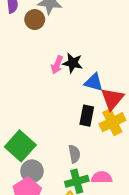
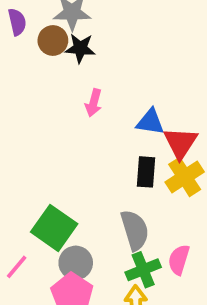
black star: (73, 63) -> (80, 48), moved
gray semicircle: (74, 154) -> (135, 230), size x1.5
pink semicircle: (102, 177) -> (179, 260), turned -66

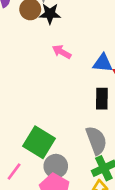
pink arrow: (93, 103) -> (62, 52), turned 108

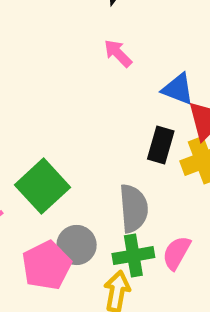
gray circle: (56, 166) -> (77, 245), moved

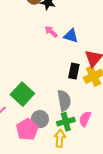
blue triangle: (178, 89) -> (71, 36), moved

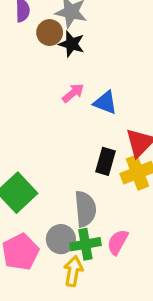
pink arrow: (51, 32) -> (73, 93), turned 96
gray circle: (40, 119) -> (61, 239), moved

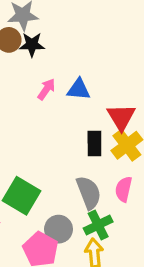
gray circle: (61, 239) -> (59, 229), moved
pink semicircle: (118, 242) -> (124, 189), moved

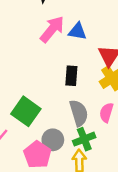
pink arrow: (46, 89) -> (52, 29), size x1.6
black rectangle: (94, 143) -> (71, 76), moved

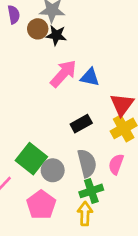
black rectangle: (71, 76) -> (81, 124), turned 54
gray circle: (53, 140) -> (53, 170), moved

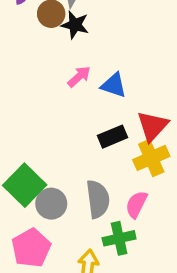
pink arrow: (63, 74) -> (79, 77), size x0.6
black rectangle: (81, 124) -> (113, 137), moved
green cross: (91, 191) -> (119, 238), moved

